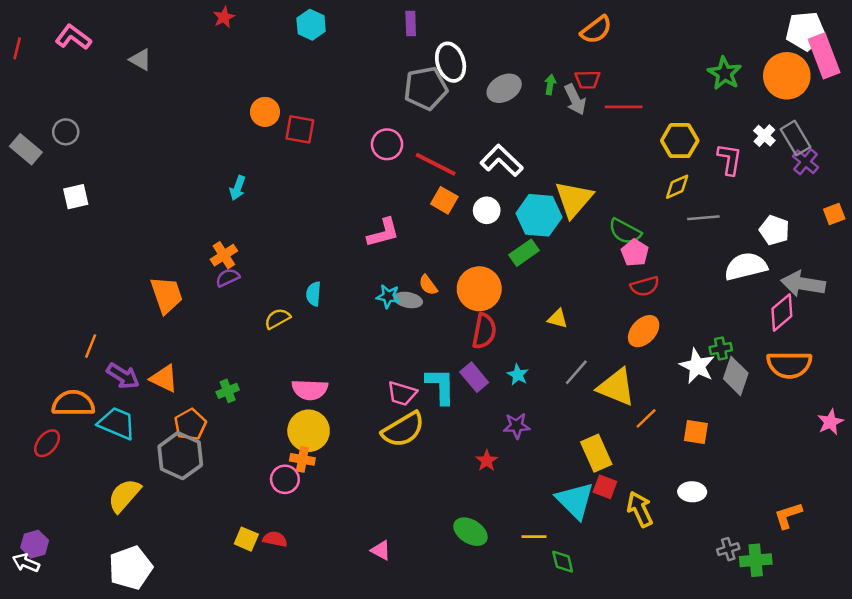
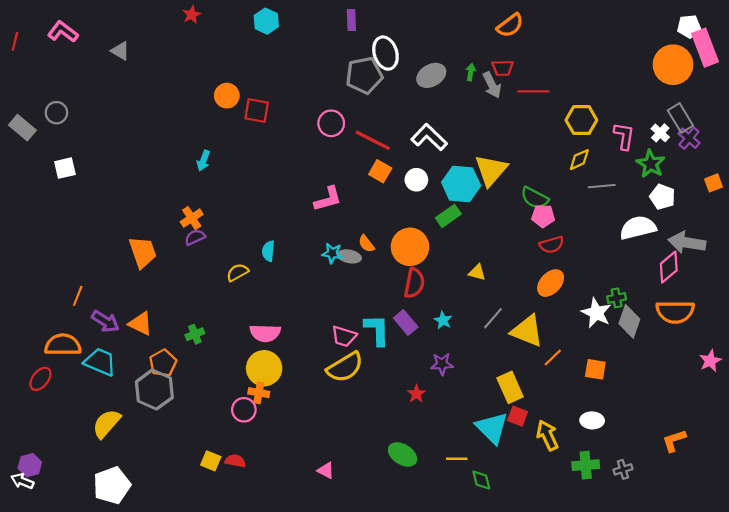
white pentagon: (805, 31) -> (689, 26), size x0.7
green star: (725, 73) -> (651, 164), moved
white cross: (764, 136) -> (660, 133), moved
pink pentagon: (635, 253) -> (543, 216), turned -30
green cross: (756, 560) -> (586, 465), moved

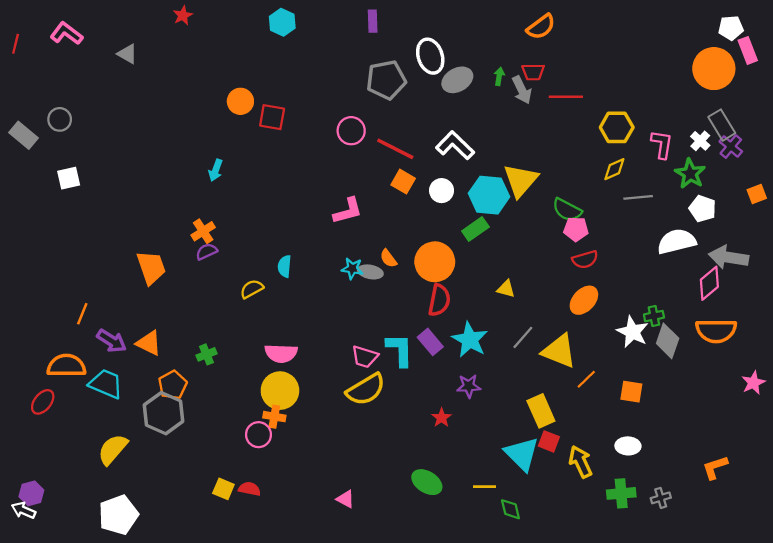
red star: (192, 15) -> (183, 15), moved
pink rectangle: (705, 48) -> (748, 50), size x0.7
white ellipse: (385, 53) -> (430, 56), moved
cyan star: (443, 320) -> (470, 340), size x1.8

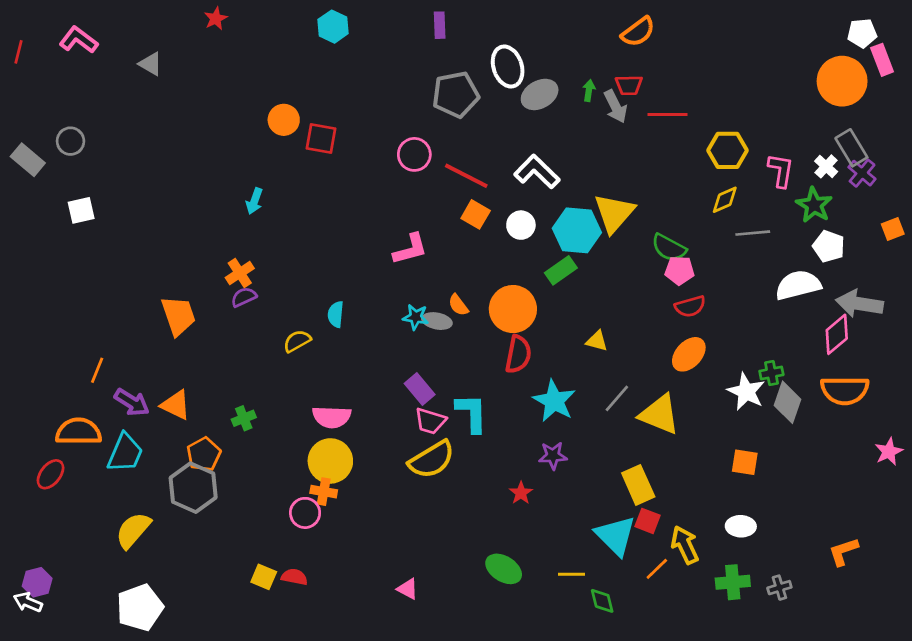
purple rectangle: (430, 342) -> (420, 389), moved
orange line: (586, 379) -> (657, 569), moved
cyan trapezoid: (106, 384) -> (125, 453), turned 90

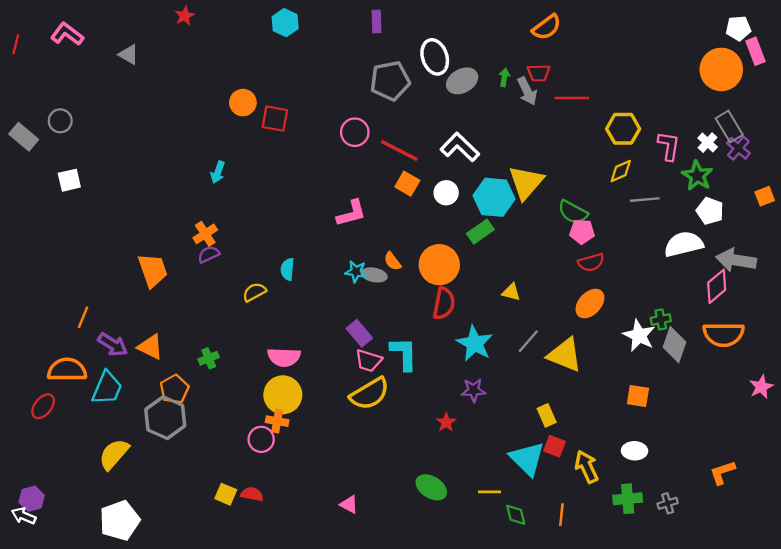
yellow rectangle: (638, 485) -> (547, 415), size x0.7
orange line: (657, 569) -> (561, 515), moved, turned -40

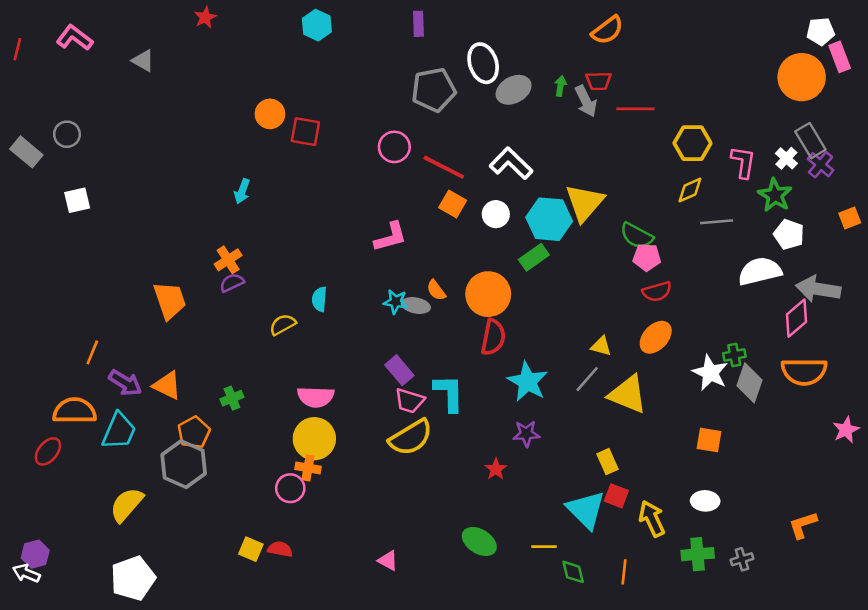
yellow triangle: (511, 292) -> (601, 346), moved

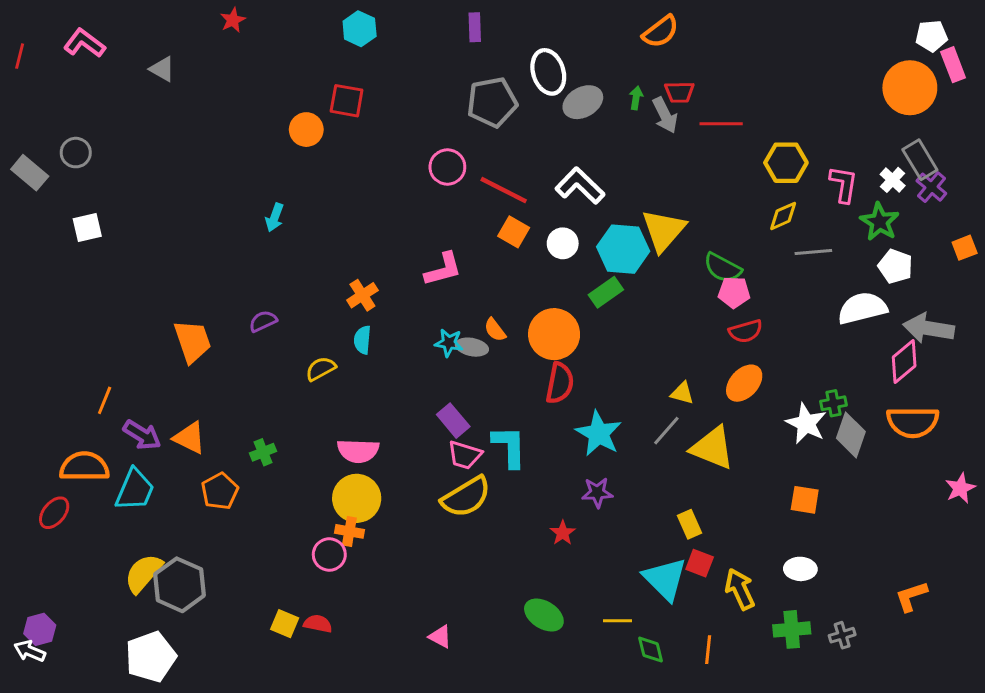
orange semicircle: (607, 30) -> (661, 32), moved
red square: (305, 132) -> (347, 101), moved
orange cross: (228, 260) -> (362, 295), moved
gray hexagon: (184, 464) -> (179, 585), moved

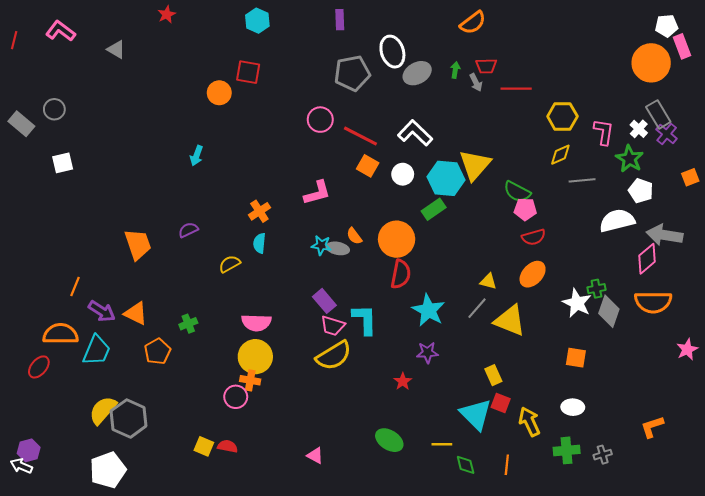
gray arrow: (665, 115) -> (476, 82), size x0.7

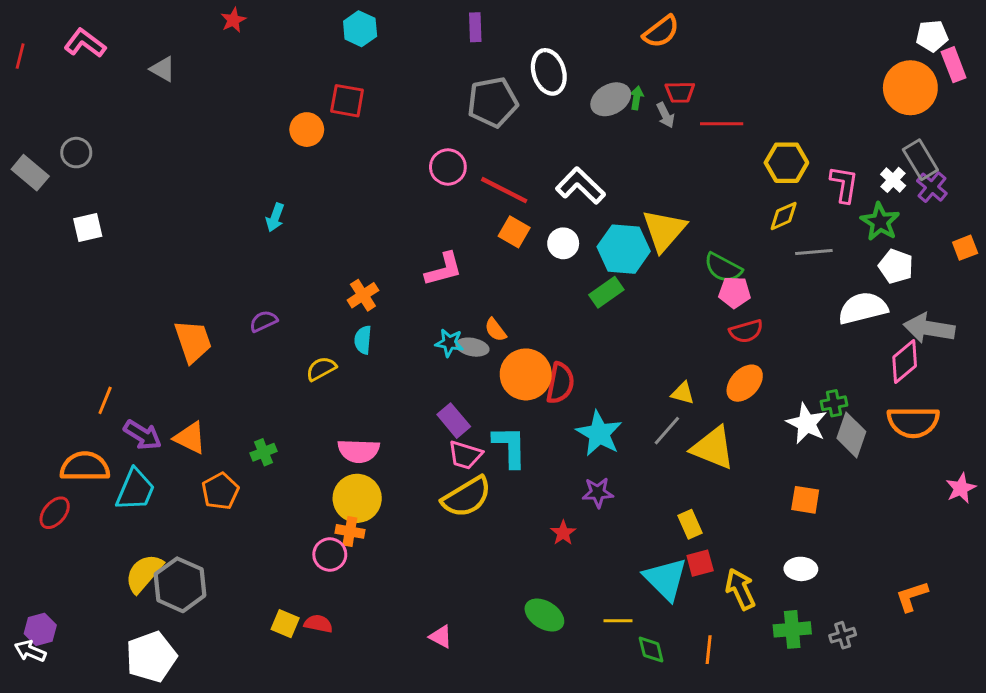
gray ellipse: (417, 73) -> (611, 99), moved
orange circle: (397, 239) -> (526, 374), moved
red square: (501, 403) -> (700, 563), turned -36

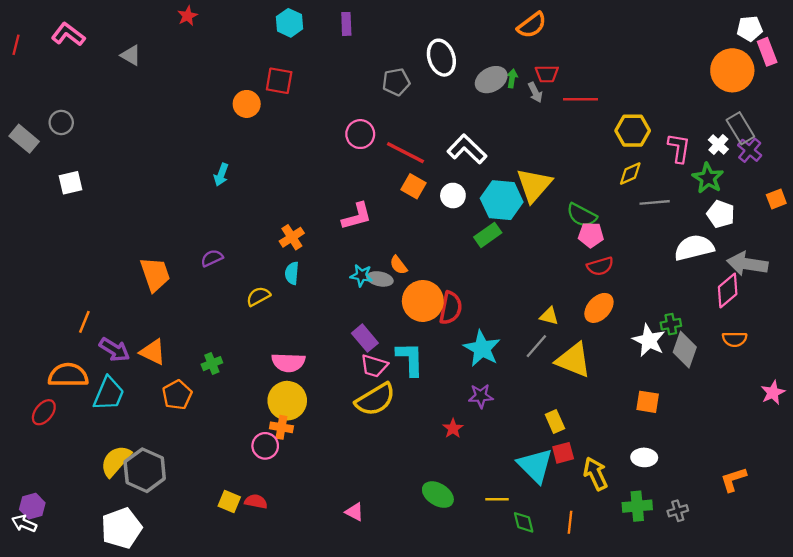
purple rectangle: (475, 27) -> (346, 24), moved
gray pentagon: (493, 102) -> (396, 82), size x0.7
orange semicircle: (913, 422) -> (735, 339), size x0.6

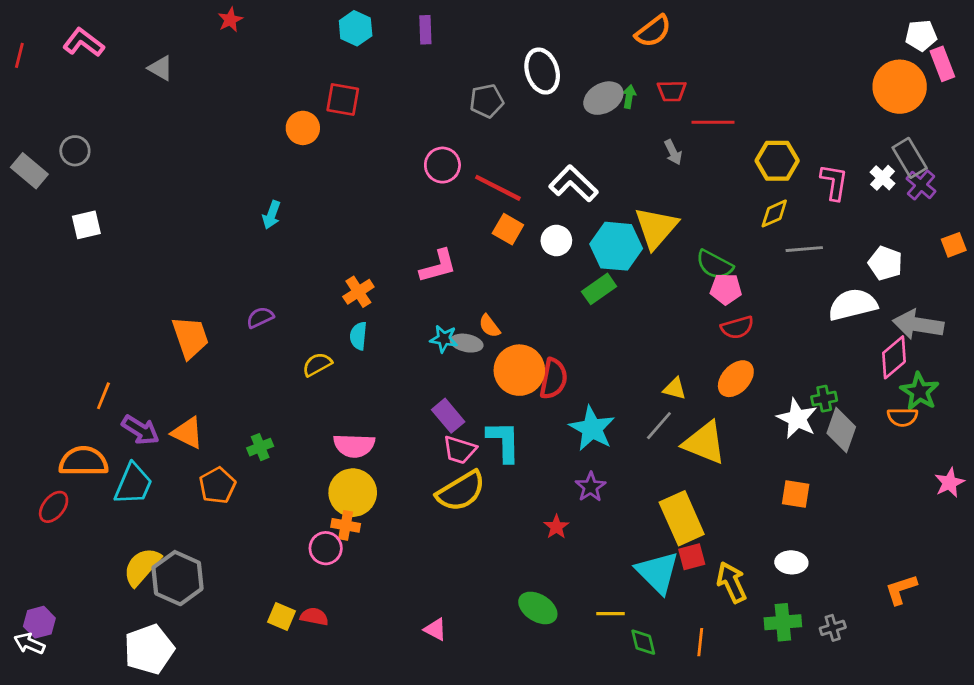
gray arrow: (535, 92) -> (673, 152), moved
green star: (708, 178) -> (920, 391), moved
purple star: (481, 396) -> (591, 487), turned -30
yellow rectangle: (555, 422) -> (682, 518), size x1.8

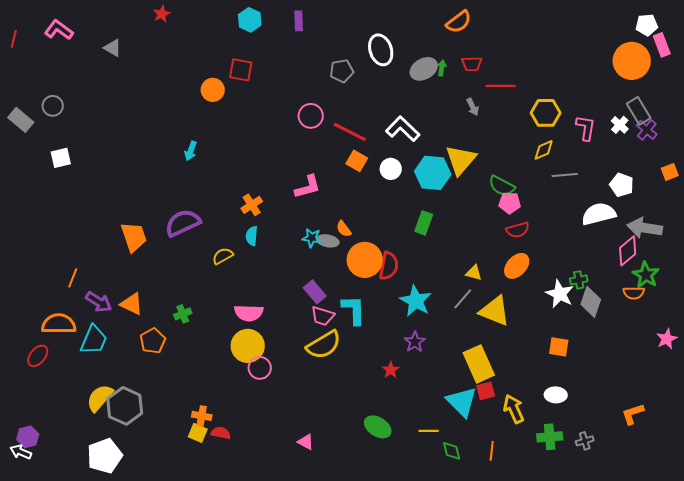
green rectangle: (599, 289) -> (424, 223), moved, turned -35
purple semicircle: (260, 317) -> (183, 223), size x1.8
orange cross: (346, 525) -> (202, 416), moved
pink circle: (326, 548) -> (260, 368), moved

